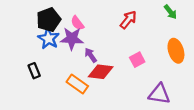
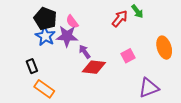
green arrow: (170, 12) -> (137, 11), moved
black pentagon: (49, 20) -> (45, 19), turned -30
orange rectangle: (77, 84) -> (44, 89), moved
purple triangle: (159, 94) -> (149, 88), turned -30

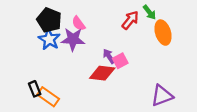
orange ellipse: (164, 48) -> (163, 33), moved
purple arrow: (85, 52) -> (109, 56), moved
pink square: (128, 56) -> (120, 61), moved
black rectangle: (32, 66) -> (35, 89), moved

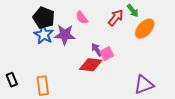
pink semicircle: (79, 23) -> (82, 18), moved
orange ellipse: (163, 33) -> (145, 29), turned 60
black rectangle: (35, 89) -> (12, 80), moved
orange rectangle: (48, 97) -> (43, 86), turned 48

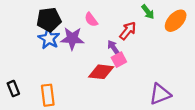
black pentagon: (44, 18) -> (49, 20), turned -30
red arrow: (116, 18) -> (128, 31), moved
orange ellipse: (145, 29) -> (176, 21), moved
purple arrow: (97, 50) -> (113, 47), moved

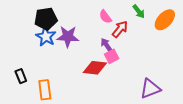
pink semicircle: (91, 20) -> (105, 17), moved
black rectangle: (13, 89) -> (21, 76), moved

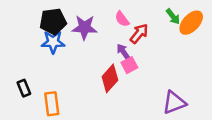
green arrow: (139, 11) -> (173, 17), moved
blue star: (46, 37) -> (53, 42), turned -30
purple star: (68, 37) -> (84, 27), moved
red diamond: (95, 68) -> (110, 78), turned -55

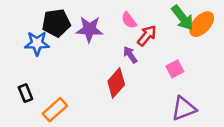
green arrow: (173, 17) -> (183, 18), size x1.5
blue star: (53, 42) -> (37, 43), moved
pink square: (129, 65) -> (175, 69), moved
orange rectangle: (52, 104) -> (55, 110), turned 55

